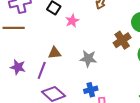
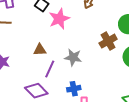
pink star: (72, 21) -> (59, 19), size x1.5
purple line: (42, 70) -> (50, 69), moved

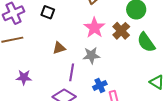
pink star: (59, 19) -> (94, 28), moved
brown triangle: (40, 50) -> (59, 48), moved

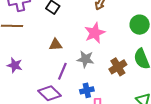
brown cross: (121, 31) -> (118, 67), moved

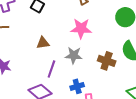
pink star: (95, 33) -> (81, 28), turned 30
brown cross: (118, 67) -> (107, 61), turned -36

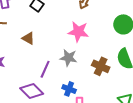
brown triangle: (43, 43) -> (28, 38), moved, turned 32
blue cross: (77, 86) -> (69, 89), turned 32

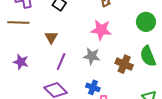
brown triangle: (28, 38) -> (51, 37), turned 32
purple line: (45, 69) -> (61, 61), moved

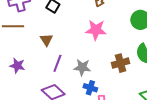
gray star: (92, 56) -> (82, 67), moved
brown cross: (124, 64) -> (121, 63), turned -36

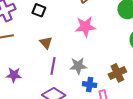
brown triangle: (46, 40) -> (46, 43), moved
brown cross: (121, 63) -> (117, 73), moved

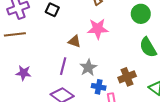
brown triangle: (46, 43) -> (74, 41), moved, turned -32
gray star: (78, 66) -> (88, 67), turned -30

